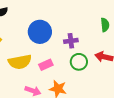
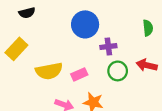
blue circle: (40, 32) -> (85, 24), moved

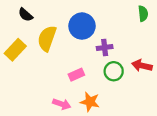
black semicircle: (27, 13) -> (25, 15), turned 56
green semicircle: (148, 28) -> (143, 14), moved
yellow semicircle: (49, 71) -> (47, 38), moved, turned 120

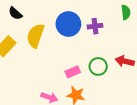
purple cross: (105, 47) -> (95, 26), moved
pink rectangle: (76, 75) -> (73, 72), moved

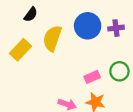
black semicircle: (15, 13) -> (31, 14), turned -96

